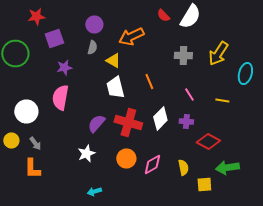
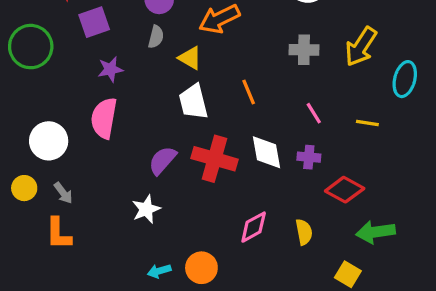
white diamond: (160, 118) -> (267, 152), turned -55
orange circle: (126, 158) -> (201, 268), moved
yellow square: (204, 184) -> (348, 274), moved, turned 35

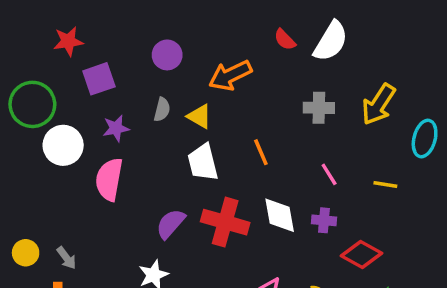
gray semicircle: (156, 37) -> (162, 110), moved
white circle: (49, 141) -> (63, 145), moved

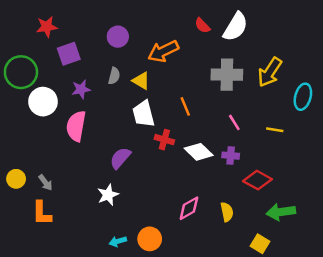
gray cross: (319, 108) -> (227, 75), size x1.4
white diamond: (280, 215) -> (199, 152), turned -36
red cross: (225, 222) -> (164, 140), moved, size x0.6

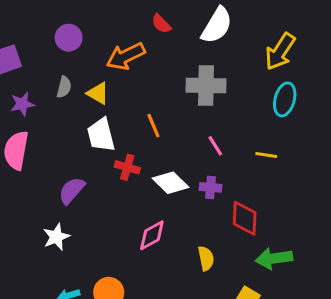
red semicircle: (202, 26) -> (161, 24), moved
yellow arrow: (270, 72) -> (280, 52), moved
cyan ellipse: (303, 97) -> (285, 99), moved
red diamond: (258, 180) -> (245, 218), turned 64
pink diamond: (189, 208) -> (152, 235), moved

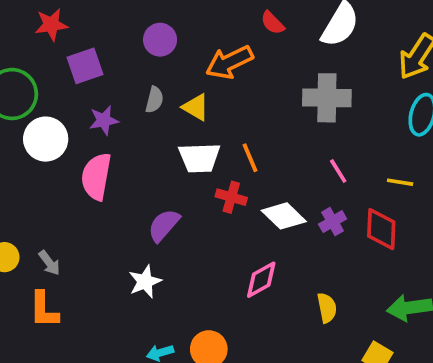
orange line: (153, 126) -> (250, 158), moved
white trapezoid: (101, 135) -> (199, 158), turned -78
purple cross: (211, 187) -> (333, 222), turned -35
red diamond: (245, 218) -> (381, 229), moved

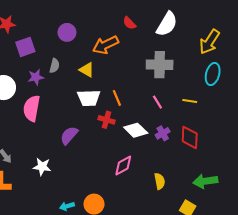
gray semicircle: (154, 100) -> (54, 66), moved
pink line: (338, 171) -> (157, 102), moved
yellow line: (400, 182) -> (190, 101), moved
white star: (145, 282) -> (42, 167), moved, turned 30

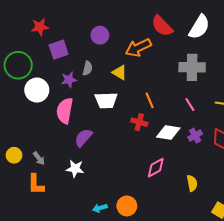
red semicircle: (129, 23) -> (162, 26), size x1.6
white trapezoid: (89, 98) -> (106, 100), moved
white diamond: (136, 130) -> (168, 132), turned -35
purple semicircle: (69, 135) -> (83, 138), moved

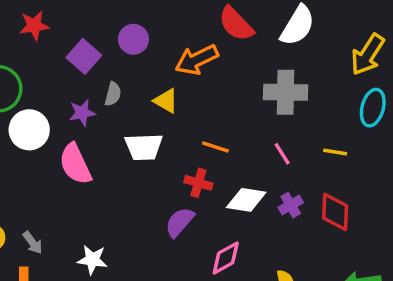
purple square: (59, 50) -> (84, 56), moved, turned -30
orange line: (150, 100) -> (215, 147), turned -49
pink semicircle: (65, 111) -> (75, 164), turned -35
purple semicircle: (83, 138) -> (180, 222), moved

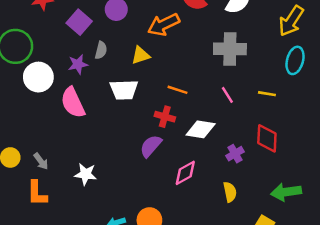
yellow triangle: (166, 101) -> (141, 55), turned -48
purple cross: (291, 205) -> (235, 154), moved

